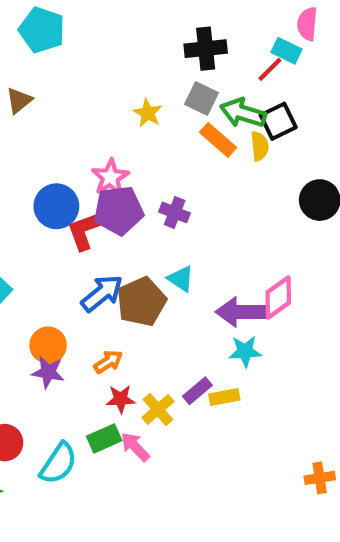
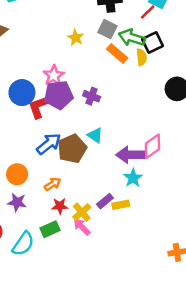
cyan star: (245, 351) -> (133, 178), turned -30
purple star: (48, 372) -> (17, 202), moved
pink arrow: (135, 447) -> (82, 227), moved

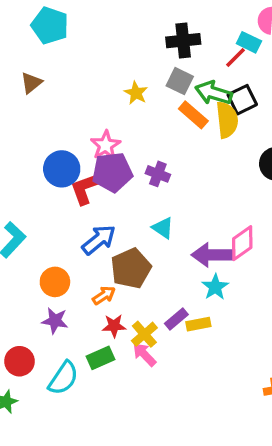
yellow semicircle: (142, 57) -> (227, 120), size x1.5
brown pentagon: (72, 149) -> (131, 268), moved

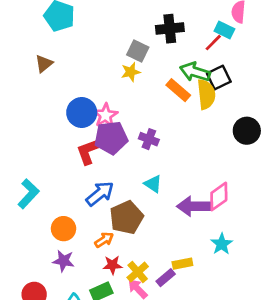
gray square: (180, 81) -> (138, 51), moved
yellow star: (136, 93) -> (131, 72), turned 30
blue circle: (62, 169) -> (82, 113), moved
cyan star: (215, 287) -> (222, 244), moved
purple rectangle: (176, 319) -> (166, 278), moved

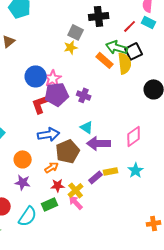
cyan rectangle: (224, 30) -> (149, 22), moved
blue arrow: (100, 194) -> (49, 134), turned 30
purple arrow: (194, 206) -> (99, 143), moved
yellow rectangle: (182, 264) -> (111, 171), moved
purple rectangle: (166, 278) -> (96, 177), moved

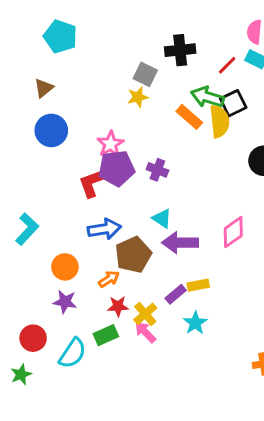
blue circle: (36, 76) -> (51, 130), moved
cyan star: (136, 170) -> (195, 323), moved

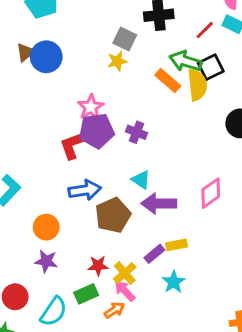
blue circle: (51, 130) -> (46, 57), moved
orange arrow: (109, 279) -> (114, 310), moved

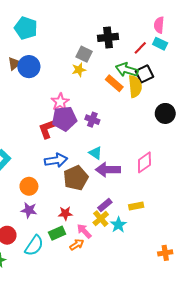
yellow rectangle: (177, 245) -> (136, 206), moved
yellow cross: (125, 273) -> (101, 219), moved

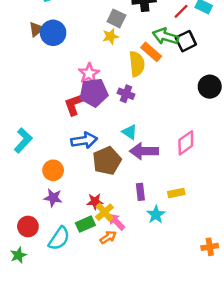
yellow semicircle: (135, 86) -> (137, 64), moved
purple rectangle: (105, 205) -> (140, 192), turned -56
yellow cross: (101, 219) -> (104, 212), moved

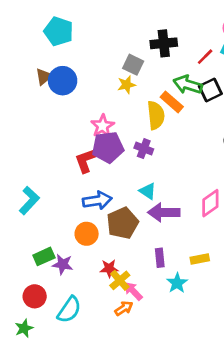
orange circle: (53, 170) -> (87, 234), moved
green rectangle: (85, 224) -> (44, 256), moved

